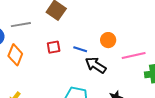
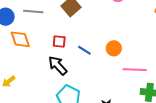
orange diamond: (15, 55) -> (20, 39), turned -55
black arrow: (96, 65) -> (58, 65), moved

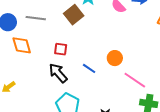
blue line: (84, 50) -> (89, 68), moved
pink line: (135, 70) -> (135, 80), turned 30

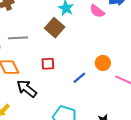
blue line: (89, 68) -> (79, 78), turned -64
black arrow: (58, 73) -> (27, 89), moved

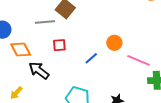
gray line: (18, 38) -> (45, 22), moved

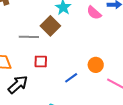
black arrow: (39, 70) -> (18, 85), turned 95

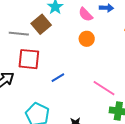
red square: (41, 61) -> (29, 59), size x1.6
orange circle: (96, 65) -> (87, 39), moved

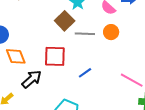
gray line: (19, 34) -> (85, 34), moved

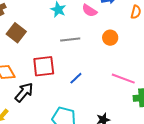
brown square: (65, 21) -> (16, 33), moved
orange circle: (111, 32) -> (110, 38), moved

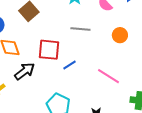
blue line: (76, 78) -> (69, 65), moved
pink line: (123, 79) -> (109, 76), moved

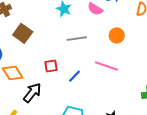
red square: (49, 50) -> (51, 66), size x0.6
pink line: (109, 76) -> (106, 66), moved

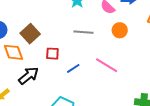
brown square: (23, 33) -> (30, 34), moved
orange circle: (117, 35) -> (120, 30), moved

